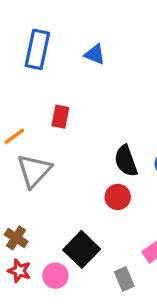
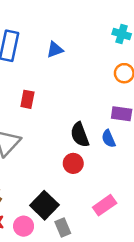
blue triangle: (95, 54) -> (55, 50), turned -42
gray rectangle: (124, 279) -> (63, 227), moved

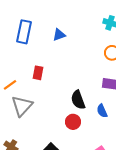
blue semicircle: (109, 139) -> (102, 111), moved

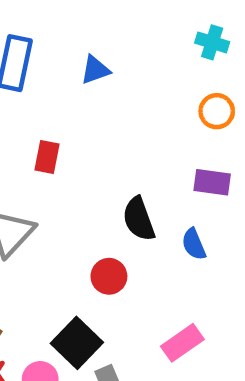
red circle: (73, 122) -> (109, 276), moved

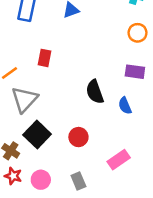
red circle: (109, 276) -> (78, 137), moved
black square: (77, 343) -> (37, 135), moved

